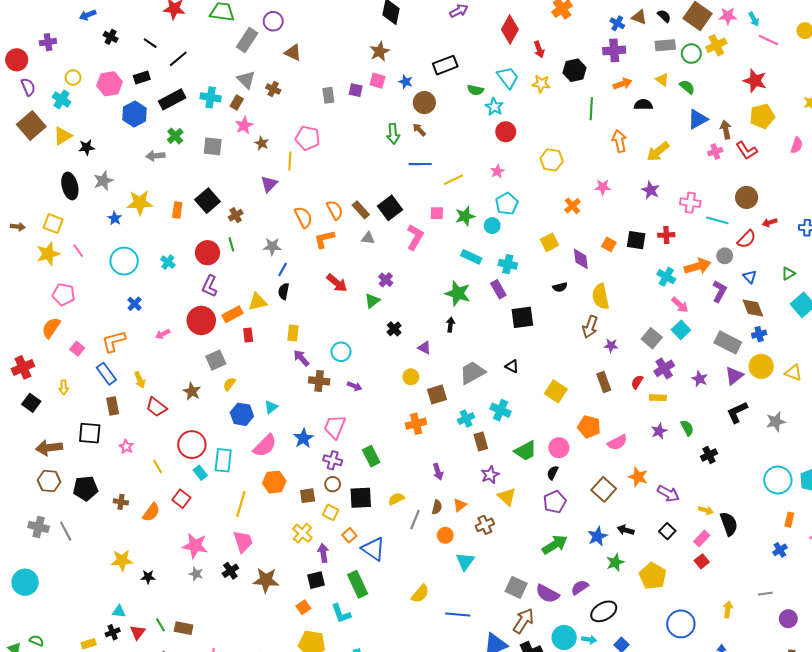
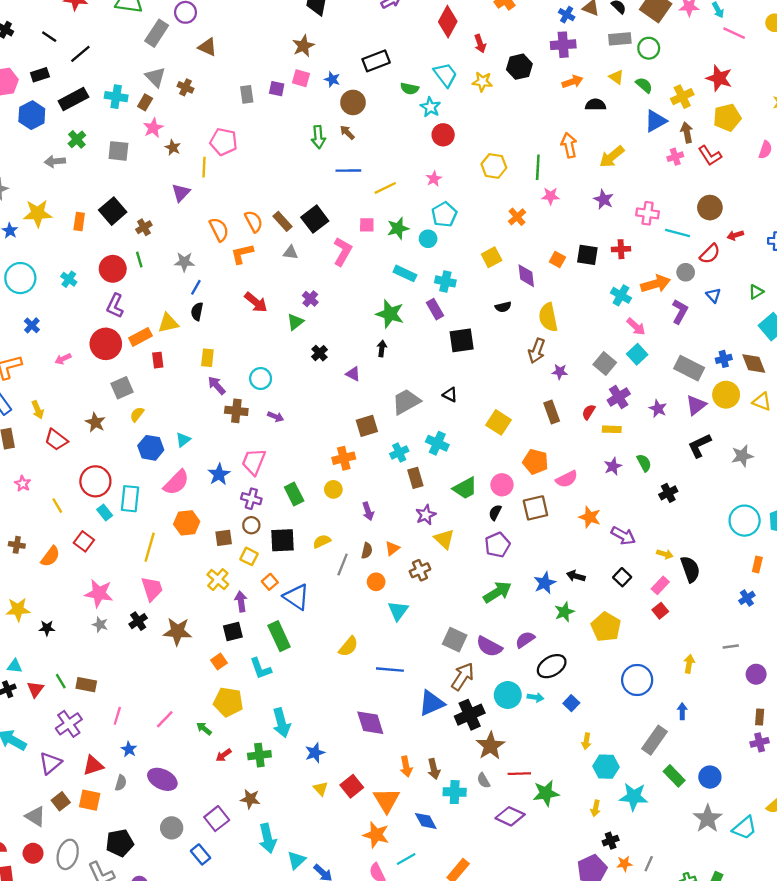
yellow cross: (716, 45) -> (682, 97), moved
green line: (591, 109) -> (538, 167), moved
brown diamond: (753, 308) -> (754, 364), moved
yellow circle: (411, 377) -> (333, 489), moved
brown square: (604, 489) -> (535, 508), moved, turned 35

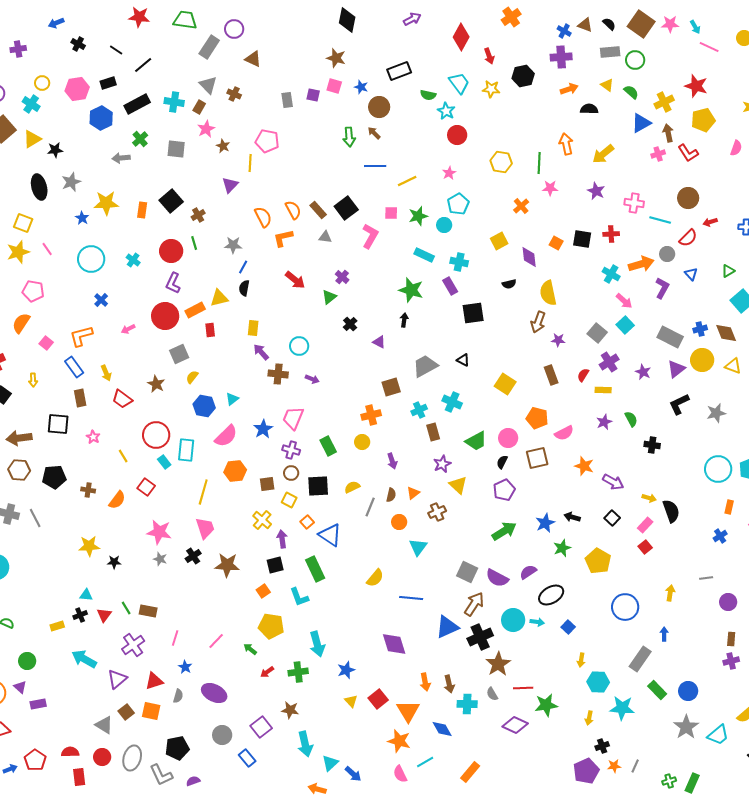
brown star: (303, 46) -> (336, 58), turned -30
black cross: (668, 493) -> (652, 445), turned 35

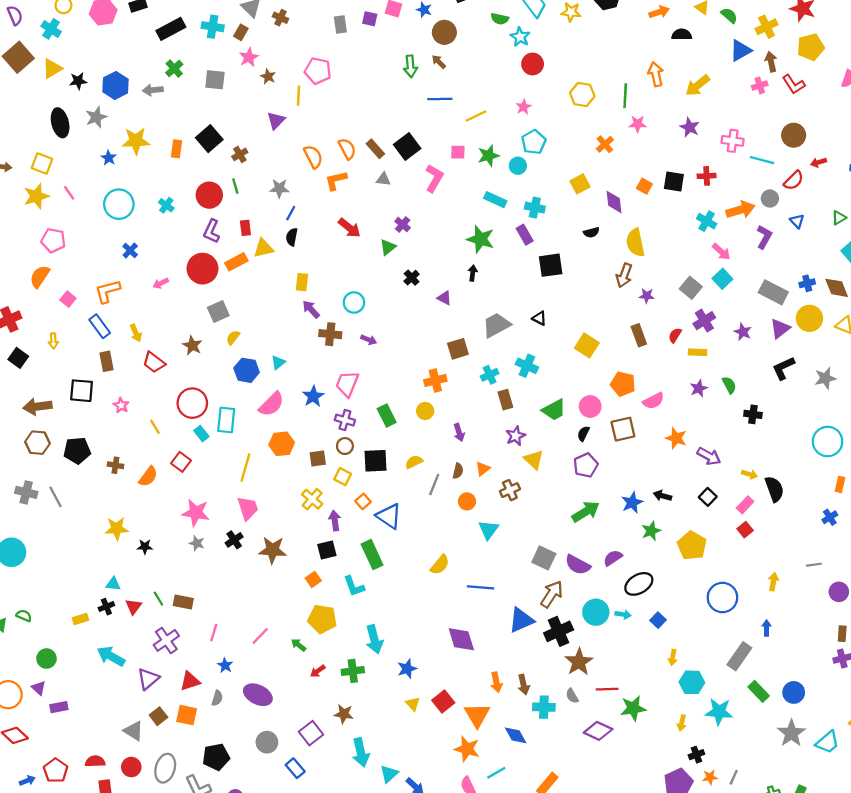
blue hexagon: (101, 118) -> (115, 85), moved
red rectangle: (210, 330) -> (245, 228), moved

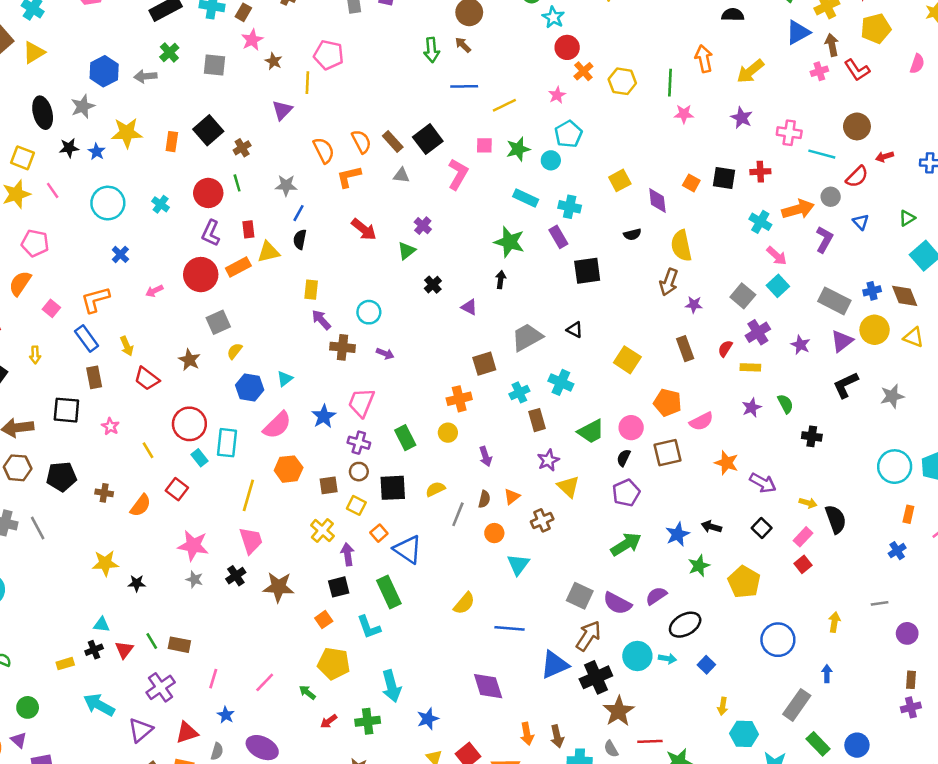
black star: (78, 81) -> (69, 148), moved
orange cross: (605, 144) -> (583, 71), moved

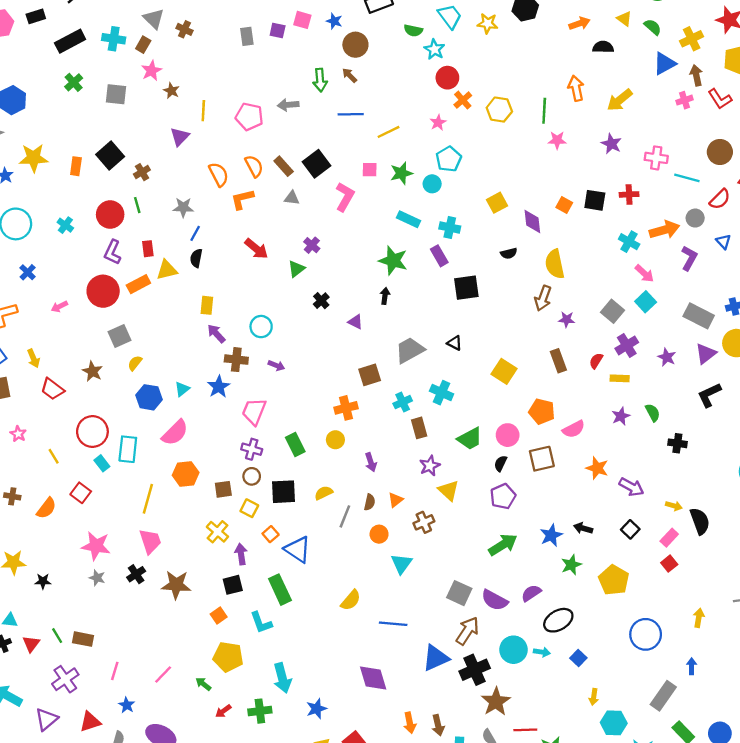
pink pentagon: (329, 55) -> (249, 117), moved
gray arrow: (146, 76) -> (288, 105), moved
blue star: (324, 416) -> (219, 387), moved

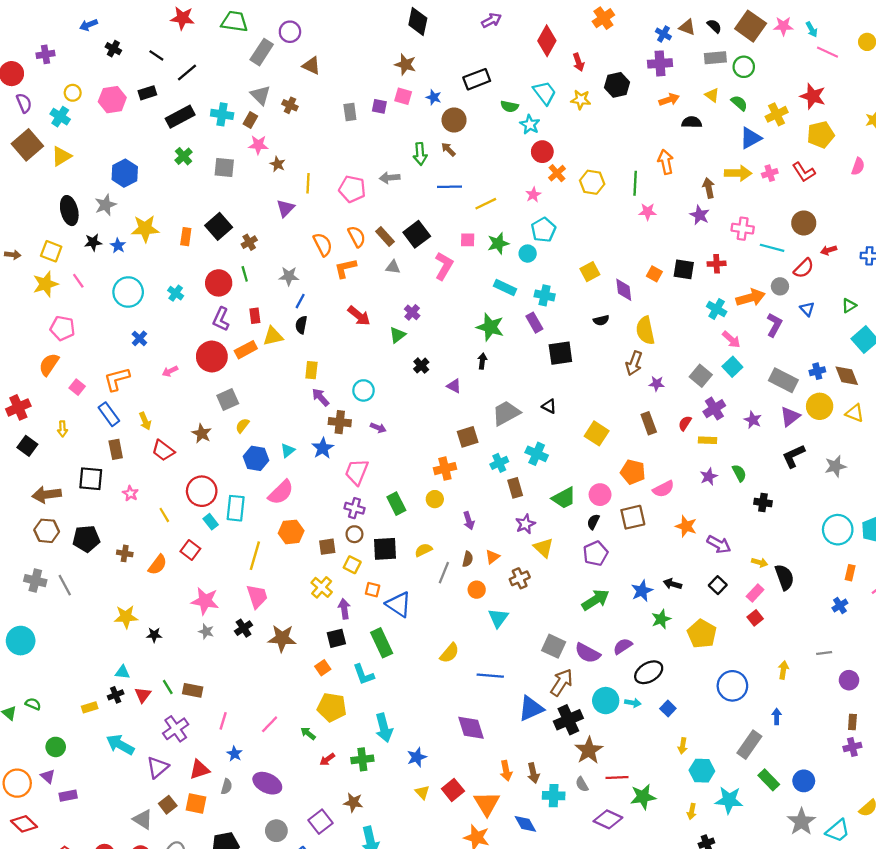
pink star: (151, 71) -> (258, 145), turned 30
brown arrow: (696, 75) -> (709, 188), moved
yellow arrow: (620, 100) -> (738, 173), moved, turned -140
orange square: (271, 534) -> (373, 590), turned -35

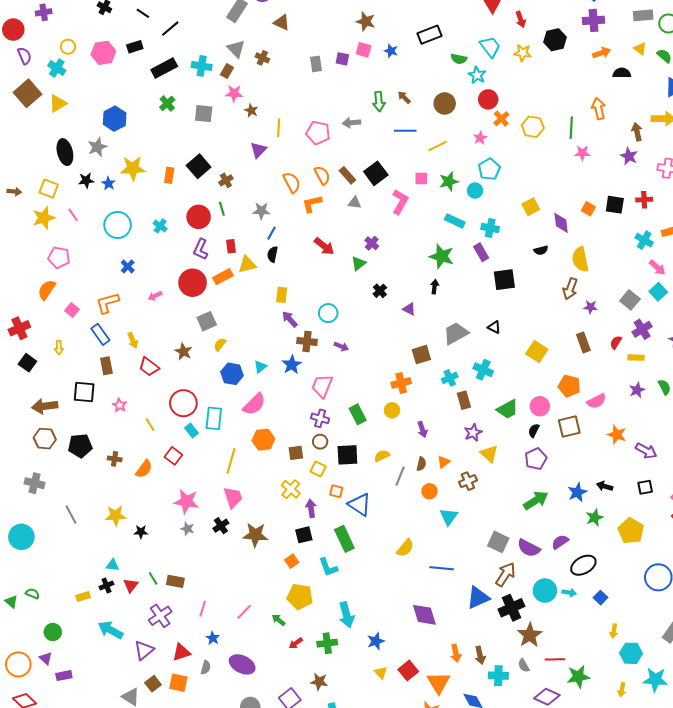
brown circle: (454, 120) -> (445, 103), moved
gray line: (65, 585) -> (71, 515), moved
black square: (718, 585) -> (645, 487), turned 35

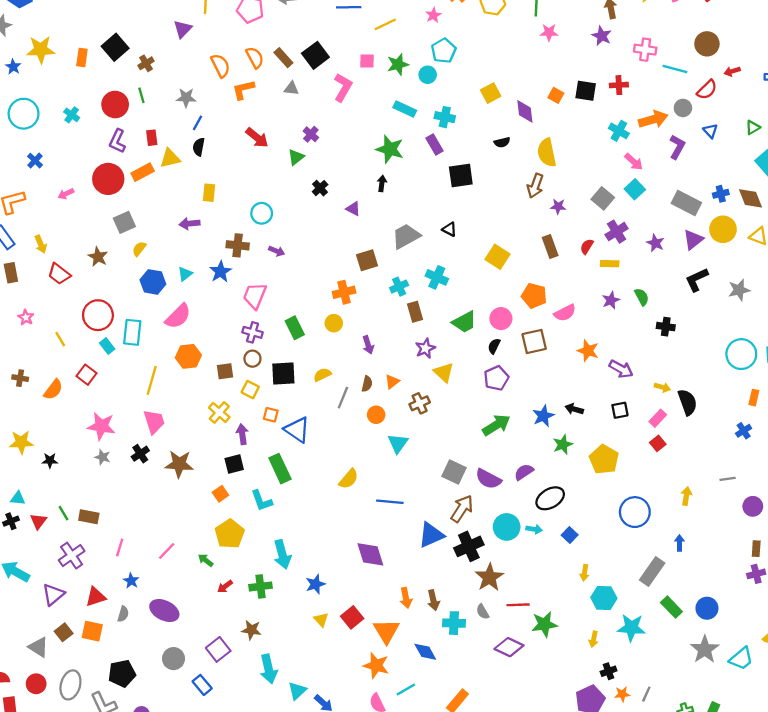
purple arrow: (290, 319) -> (190, 224), moved, turned -54
yellow pentagon: (300, 597) -> (230, 534), turned 30

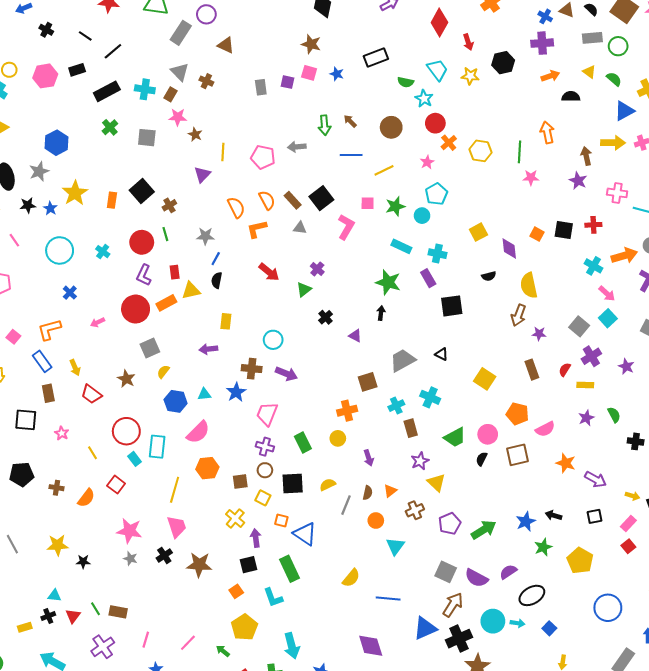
yellow star: (41, 50) -> (75, 193), turned -30
purple arrow: (277, 251) -> (286, 374), size x1.5
cyan triangle: (185, 274) -> (204, 394), turned 32
purple pentagon: (496, 378) -> (450, 524), moved

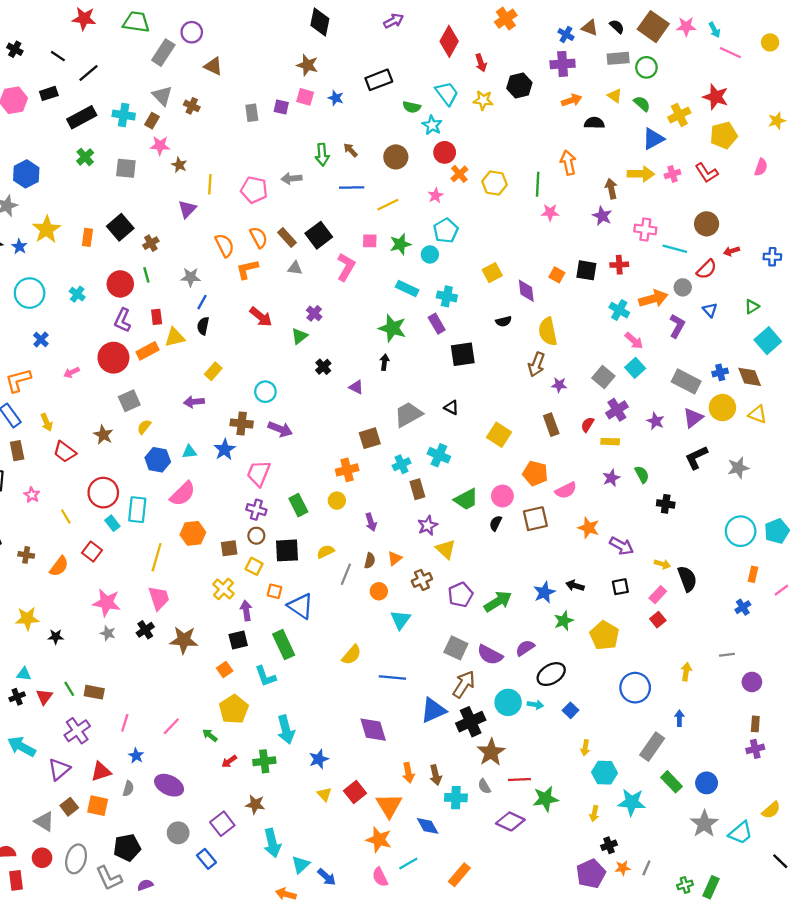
yellow rectangle: (226, 321) -> (213, 371), turned 35

